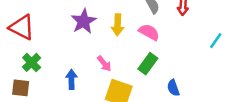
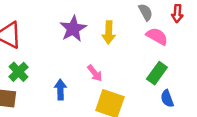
pink semicircle: (149, 32) -> (157, 36), moved
green rectangle: (148, 64) -> (157, 73), moved

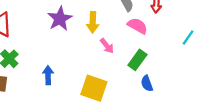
pink arrow: (95, 73) -> (107, 46), moved

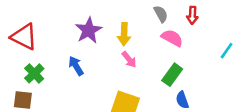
pink arrow: (107, 46) -> (129, 59), moved
blue arrow: (48, 75) -> (76, 66), moved, turned -30

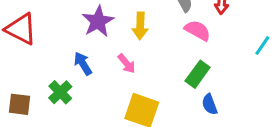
pink arrow: (129, 59) -> (127, 64), moved
green cross: (34, 73) -> (60, 92), moved

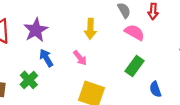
purple star: (98, 21) -> (36, 30), moved
blue semicircle: (210, 104) -> (155, 89), moved

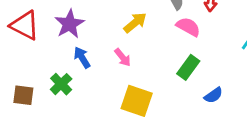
yellow arrow: (90, 29) -> (135, 23), turned -132
blue semicircle: (155, 89) -> (213, 95), turned -105

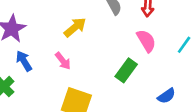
pink semicircle: (188, 27) -> (146, 41), moved, turned 30
blue semicircle: (213, 95) -> (167, 96), moved

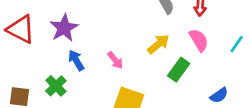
yellow arrow: (75, 27) -> (158, 44), moved

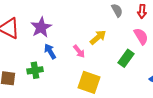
yellow arrow: (158, 44) -> (98, 37), moved
green cross: (56, 86) -> (35, 70), turned 35

